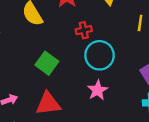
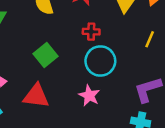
pink star: (98, 90) -> (89, 96), turned -30

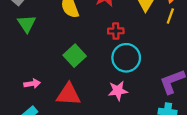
yellow line: (150, 39) -> (170, 16), moved
pink star: (89, 96) -> (118, 91), turned -30

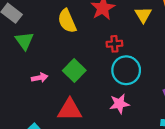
pink arrow: (32, 84) -> (40, 78), moved

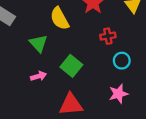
green triangle: (24, 41) -> (38, 43), moved
cyan circle: (126, 70) -> (122, 61), size x0.6

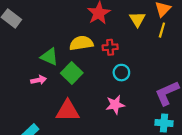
yellow semicircle: (60, 19) -> (81, 43), moved, turned 105
green triangle: (38, 43) -> (49, 57), moved, turned -30

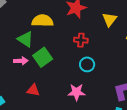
yellow semicircle: (81, 43) -> (42, 21), moved
pink arrow: (39, 80) -> (21, 61), moved
red triangle: (68, 111) -> (33, 90), size x0.6

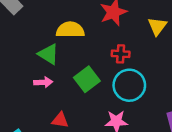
green square: (43, 57) -> (87, 79), moved
cyan circle: (87, 64) -> (129, 85), size x1.6

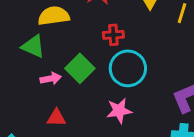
pink arrow: (43, 82) -> (51, 78), moved

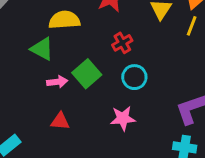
red cross: (113, 35) -> (122, 43), turned -30
cyan circle: (128, 68) -> (134, 77), size x0.7

